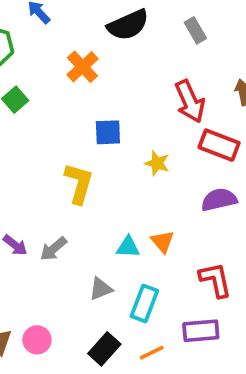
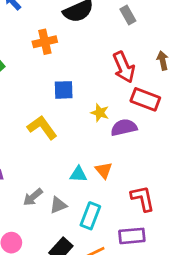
orange cross: (82, 67) -> (45, 42), turned 30
yellow L-shape: (79, 183) -> (42, 127), turned -52
purple semicircle: (219, 200) -> (124, 127), moved
gray arrow: (53, 249) -> (33, 197), moved

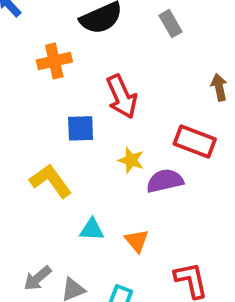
red arrow: (124, 67) -> (122, 97), moved
cyan triangle: (78, 174) -> (92, 230), moved

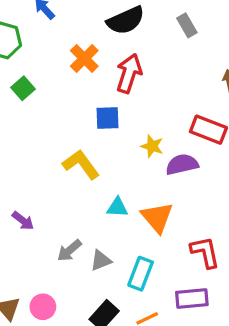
orange cross: (54, 61) -> (84, 58), turned -32
red arrow: (122, 97) -> (129, 73), moved, turned -138
orange triangle: (137, 241) -> (157, 217), size x1.5

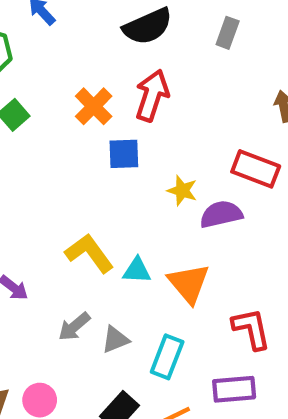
gray rectangle: (187, 25) -> (228, 33), turned 50
orange cross: (84, 58) -> (94, 106), moved
yellow L-shape: (81, 164) -> (89, 253), moved

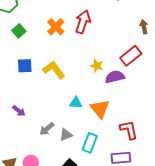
blue square: (124, 154) -> (25, 66), moved
red rectangle: (256, 169) -> (131, 56), turned -60
yellow L-shape: (89, 253) -> (54, 70), moved

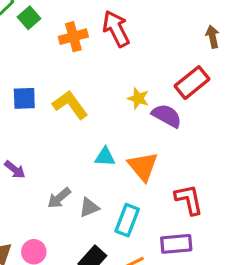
red arrow: (83, 22) -> (116, 29), turned -45
orange cross: (56, 27) -> (73, 37), turned 30
green square: (19, 31) -> (29, 18), moved
purple semicircle: (115, 77) -> (167, 116), turned 42

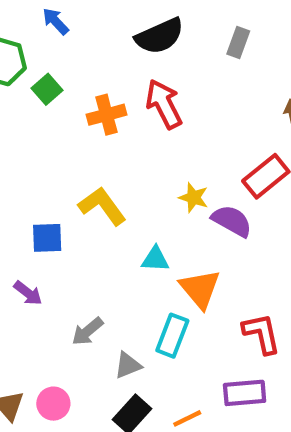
blue square: (24, 98) -> (47, 238), moved
cyan triangle: (105, 157) -> (155, 259), moved
gray triangle: (89, 207) -> (128, 365), moved
cyan rectangle: (127, 220) -> (172, 336), moved

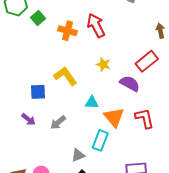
orange cross: (107, 115) -> (68, 31), turned 30
yellow star: (194, 198) -> (103, 64), moved
gray arrow: (87, 331) -> (58, 123), moved
red L-shape: (262, 333) -> (145, 118), moved

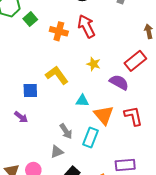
gray arrow: (58, 123) -> (66, 131), moved, turned -84
gray triangle: (78, 155) -> (57, 152), moved

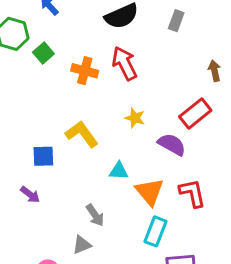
cyan rectangle: (90, 137) -> (156, 231), moved

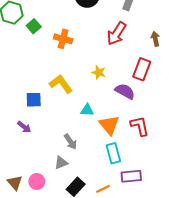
red arrow: (125, 63) -> (117, 34), moved, turned -120
red rectangle: (195, 113) -> (142, 69), turned -30
cyan rectangle: (156, 231) -> (113, 153), turned -36

